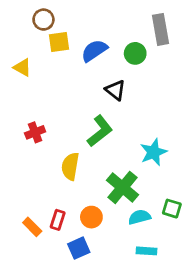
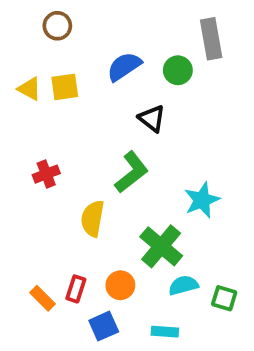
yellow square: (59, 42) -> (65, 87), moved
green square: (172, 209) -> (224, 298), moved
cyan rectangle: (146, 251) -> (165, 332), moved

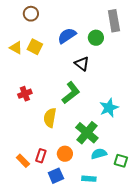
yellow square: (65, 87) -> (35, 47), turned 35

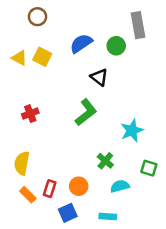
yellow semicircle: (50, 118) -> (22, 163), moved
green cross: (87, 133) -> (105, 161), size x0.6
green square: (121, 161) -> (149, 168), moved

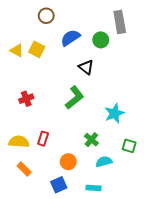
brown circle: (38, 17) -> (46, 16), moved
yellow semicircle: (22, 163) -> (19, 142), turned 84
red rectangle: (50, 189) -> (43, 139), moved

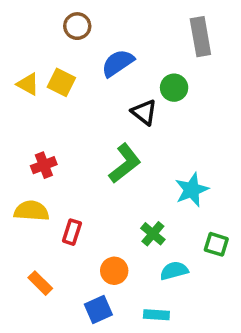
green circle: (101, 40) -> (174, 88), moved
yellow semicircle: (19, 142) -> (31, 211), moved

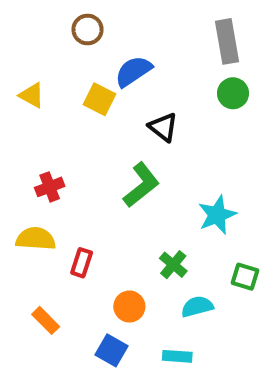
yellow square: (61, 82) -> (99, 99), moved
green circle: (174, 88) -> (233, 93), moved
blue square: (98, 309) -> (111, 350), turned -36

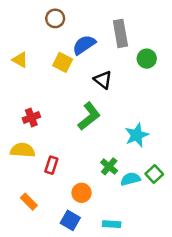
gray rectangle: (227, 41) -> (120, 33), moved
green square: (245, 277) -> (154, 174), turned 30
cyan semicircle: (197, 307) -> (130, 179), moved

